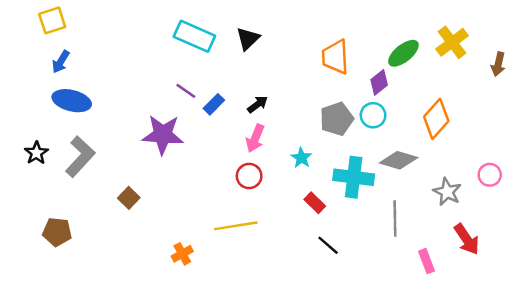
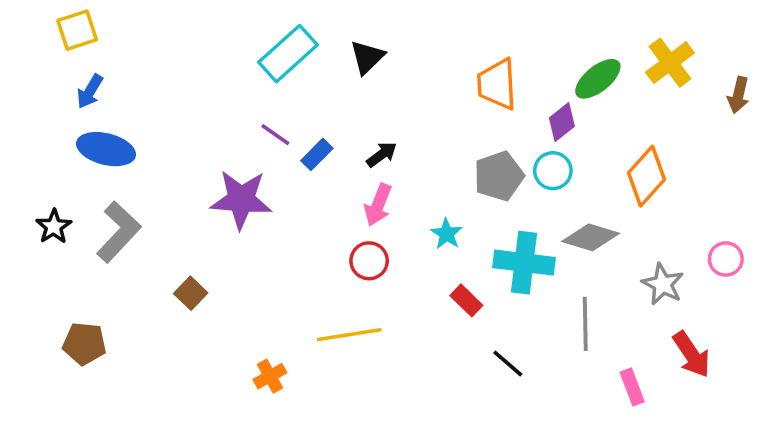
cyan rectangle: (194, 36) -> (288, 54), turned -66
black line: (328, 245) -> (508, 363), moved

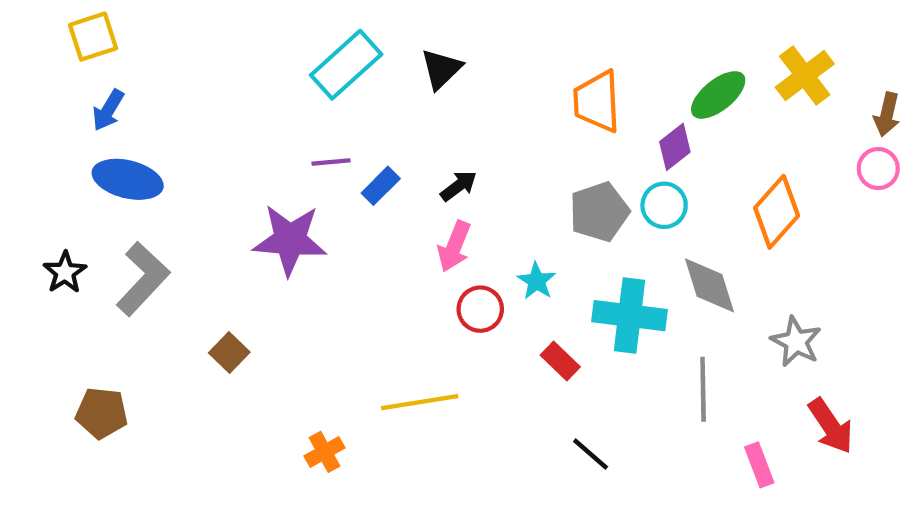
purple line: (275, 135) -> (331, 162), turned -40
gray diamond: (591, 237) -> (710, 285), turned 56
pink circle: (726, 259) -> (878, 169), moved
red circle: (369, 261) -> (480, 309), moved
black line: (508, 363) -> (591, 454), moved

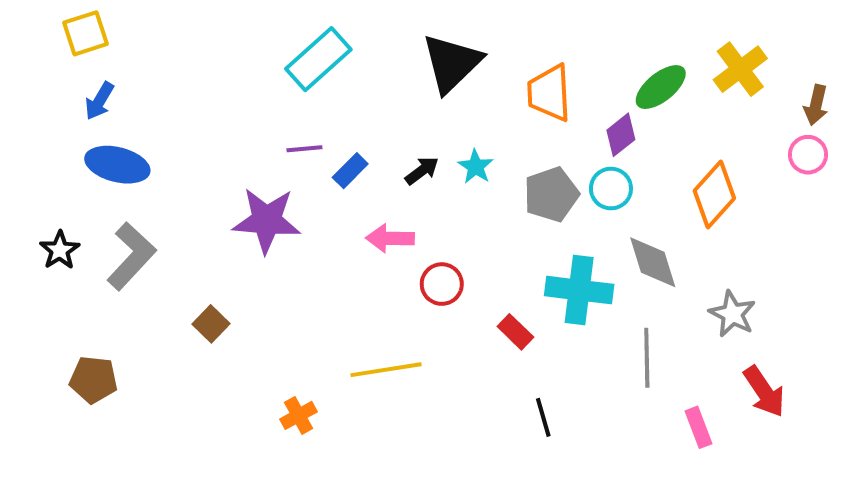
black triangle: (441, 69) -> (452, 63), moved, size x1.6
pink arrow: (454, 246) -> (390, 238), moved, turned 69
cyan star: (536, 281) -> (476, 167), moved
black line: (591, 454) -> (543, 417), turned 33

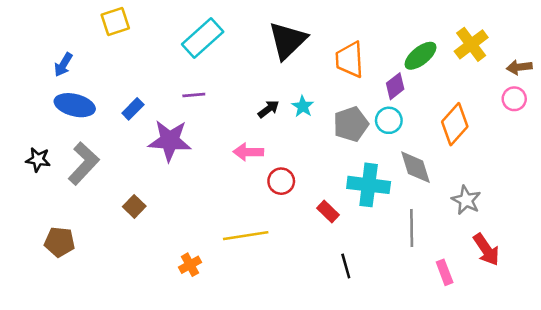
yellow square: (86, 33) -> (115, 22), moved
brown arrow: (816, 105) -> (519, 67), turned 70
blue rectangle: (350, 171) -> (133, 109), moved
black star: (60, 250) -> (38, 160), turned -30

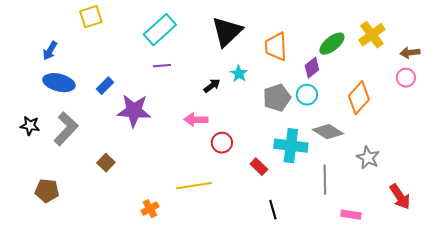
purple line: (194, 95) -> (162, 66), moved
cyan star: (303, 106) -> (239, 74), moved
gray diamond: (415, 167) -> (328, 132), turned -40
red arrow: (486, 250) -> (400, 197), moved
pink rectangle: (445, 272) -> (351, 215), turned -60

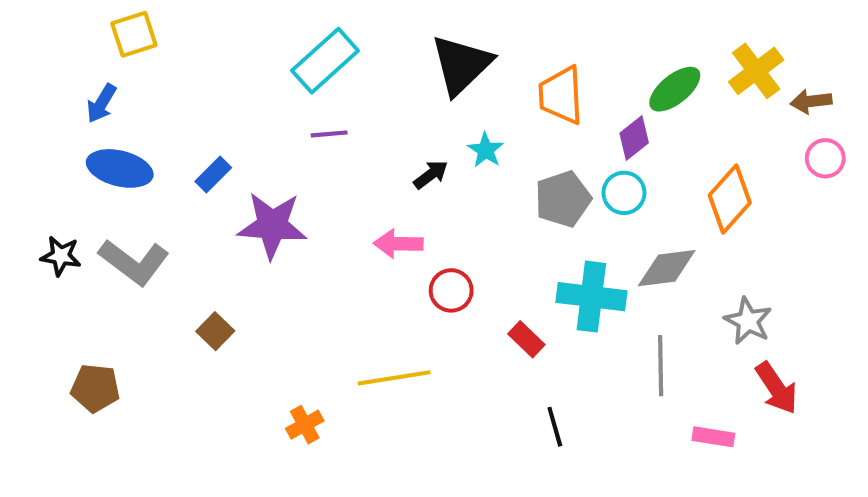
yellow square: (91, 17) -> (134, 34), moved
brown arrow: (410, 53) -> (811, 101), moved
gray L-shape: (66, 129) -> (134, 262), turned 84
gray diamond: (328, 132) -> (667, 268), turned -40
red arrow: (400, 197) -> (776, 388), moved

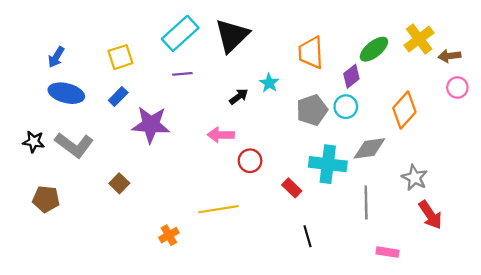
yellow square: (134, 34) -> (120, 57), moved
black triangle: (461, 65) -> (232, 36), moved
brown pentagon: (95, 388) -> (46, 199), moved
pink rectangle: (713, 437) -> (387, 252), moved

